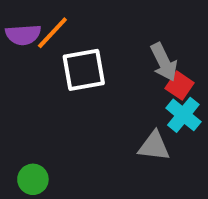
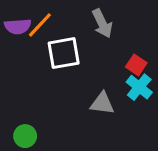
gray arrow: (164, 62) -> (102, 23), moved
gray triangle: (154, 146) -> (102, 103), moved

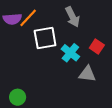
cyan cross: (139, 87) -> (70, 53), moved
gray triangle: (102, 103) -> (87, 74), moved

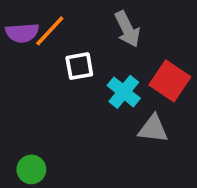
white square: (45, 38) -> (79, 66), size x0.7
red square: (97, 46) -> (170, 81), size x1.5

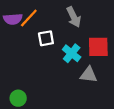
red square: (170, 81) -> (98, 47), turned -35

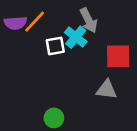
cyan cross: (72, 53) -> (76, 37), moved
green circle: (18, 98) -> (54, 118), moved

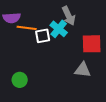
orange line: (35, 22) -> (27, 28), moved, turned 54
green circle: (54, 118) -> (20, 80), moved

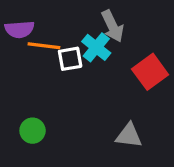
red square: (92, 44) -> (150, 72), turned -35
gray triangle: (83, 70) -> (129, 136), moved

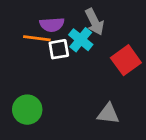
purple semicircle: (19, 29) -> (52, 25), moved
green circle: (33, 131) -> (27, 110), size x1.4

